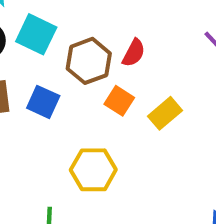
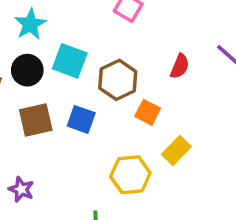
red semicircle: (134, 53) -> (180, 66), moved
yellow rectangle: (165, 113) -> (176, 150), moved

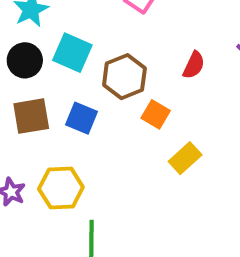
yellow hexagon: (130, 175) -> (61, 188), moved

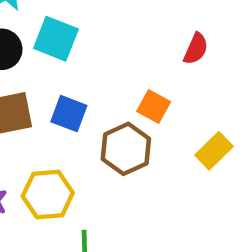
brown hexagon: (124, 77) -> (126, 149), moved
yellow rectangle: (185, 158) -> (214, 151), moved

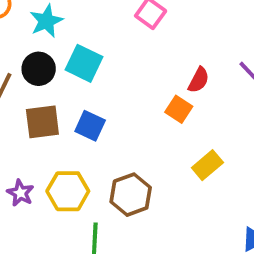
orange square: (154, 107) -> (179, 109), moved
brown hexagon: (126, 149) -> (131, 195), moved

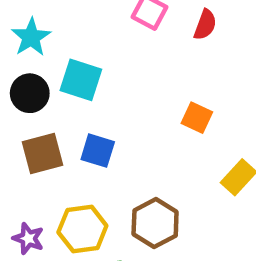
red semicircle: (199, 80) -> (205, 25), moved

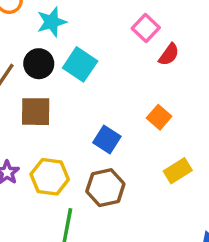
red semicircle: (205, 25) -> (169, 55), moved
blue square: (98, 151) -> (107, 139), moved

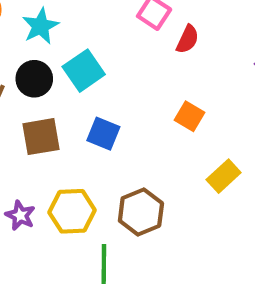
cyan square: (80, 64) -> (84, 71), turned 32
blue square: (107, 139) -> (103, 134), moved

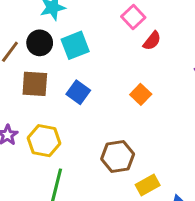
yellow rectangle: (224, 176) -> (148, 185), moved
brown hexagon: (141, 212) -> (118, 157), moved

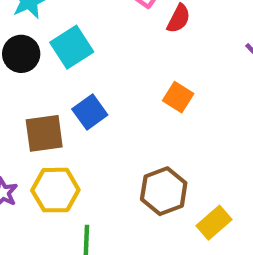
brown square: (35, 84) -> (44, 133), moved
blue square: (78, 92) -> (90, 112), turned 30

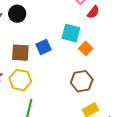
cyan square: (72, 47) -> (71, 33), moved, turned 36
brown hexagon: (164, 191) -> (82, 81), moved

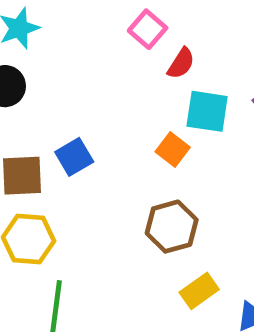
cyan square: (71, 33) -> (207, 111), moved

